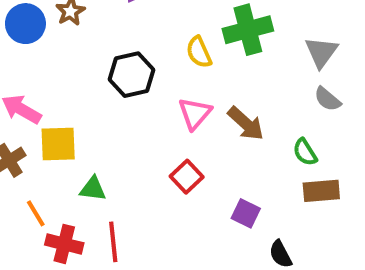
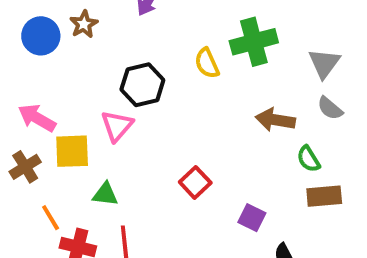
pink triangle: (195, 113) -> (117, 126), moved
brown arrow: (246, 124) -> (275, 120), moved, turned 147

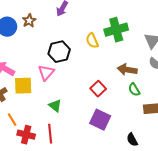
green semicircle: (309, 159) -> (134, 90), moved
red square: (195, 182) -> (98, 89), moved
green triangle: (105, 194) -> (55, 106), moved, turned 32
purple square: (252, 218) -> (100, 120), moved, size x1.5

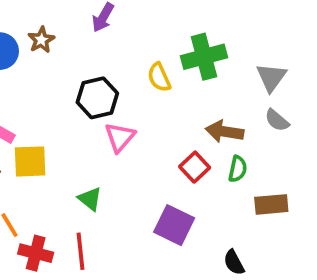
pink triangle: (46, 73) -> (120, 137), moved
red square: (98, 89) -> (195, 167), moved
green semicircle: (134, 90) -> (238, 169), turned -136

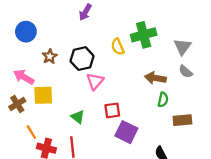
brown star: (41, 40) -> (50, 56), moved
red square: (195, 167) -> (112, 110), moved, turned 35

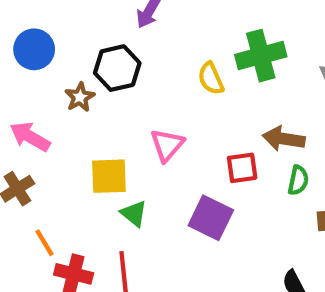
black hexagon: (82, 59) -> (117, 68), moved
yellow square: (43, 95) -> (109, 176), moved
red square: (112, 110) -> (242, 168), moved
purple square: (126, 132) -> (211, 218), moved

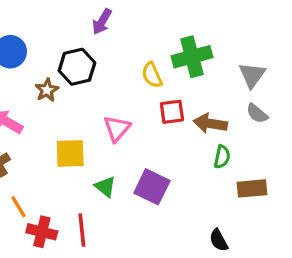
red square: (242, 168) -> (172, 112), moved
green triangle: (134, 214) -> (105, 187), moved

